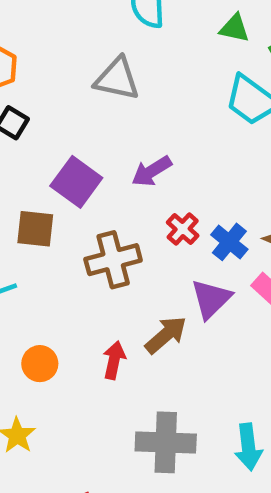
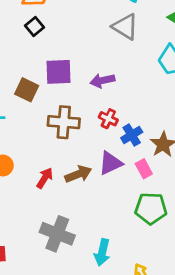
gray triangle: (117, 79) -> (125, 27), moved
purple square: (76, 182) -> (59, 72), turned 32
red cross: (183, 229) -> (108, 119), turned -36

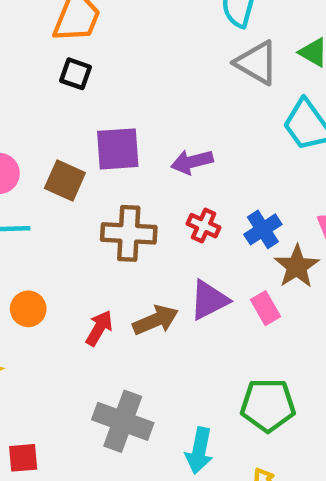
black square: (35, 26) -> (75, 74), turned -30
gray triangle: (125, 27) -> (257, 63), moved
blue cross: (132, 135) -> (263, 229), moved
green pentagon: (151, 208) -> (268, 405), moved

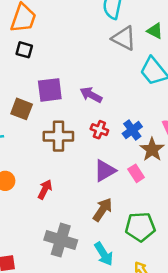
purple arrow: (192, 162) -> (91, 95), turned 45
brown arrow: (156, 320) -> (103, 210), moved, turned -30
cyan arrow: (199, 451) -> (104, 254), turned -40

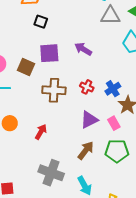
gray triangle: (124, 38) -> (110, 16), turned -30
black square: (24, 50) -> (41, 22), moved
purple arrow: (91, 95) -> (83, 49), moved
green pentagon: (140, 227) -> (117, 151), moved

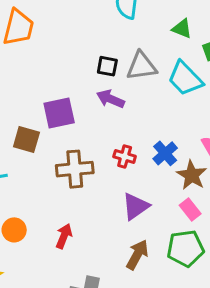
gray triangle: (110, 16) -> (142, 66), moved
black square: (41, 22) -> (107, 66), moved
pink rectangle: (114, 123) -> (190, 209), moved

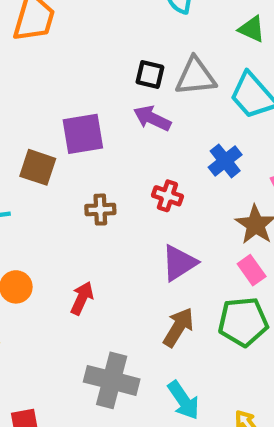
blue cross: (165, 153) -> (225, 161), moved
brown cross: (75, 169) -> (100, 210), size x0.6

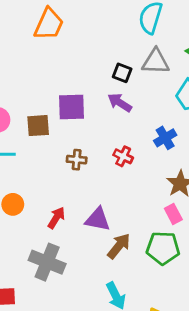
gray triangle: (196, 76) -> (156, 62), moved
brown square: (38, 167) -> (38, 126), turned -30
purple triangle: (179, 263) -> (98, 219), moved, turned 36
gray cross: (112, 380) -> (47, 262), moved

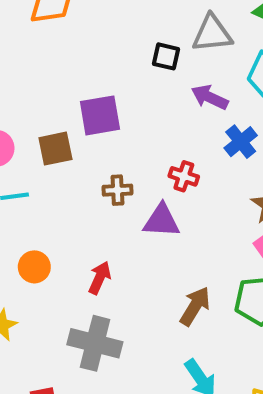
purple arrow: (120, 103) -> (210, 97), moved
purple triangle: (98, 219) -> (161, 221), moved

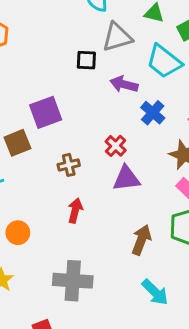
red cross: (184, 176) -> (116, 146), turned 35
purple triangle: (161, 221) -> (126, 178), moved
red arrow: (100, 278) -> (75, 211), moved

